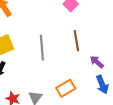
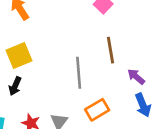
gray line: (42, 48) -> (79, 73), moved

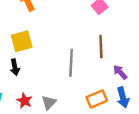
black arrow: (15, 86) -> (15, 67), turned -42
orange rectangle: (97, 110) -> (97, 99), moved

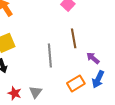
blue arrow: (123, 97) -> (98, 79), turned 48

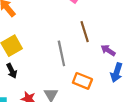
orange rectangle: (76, 83) -> (82, 81), moved, turned 60

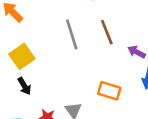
gray line: (61, 53) -> (72, 34), moved

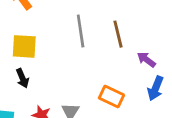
yellow square: (22, 56) -> (24, 46), turned 30

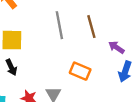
orange rectangle: (111, 96) -> (80, 71), moved

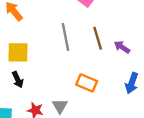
purple arrow: (116, 47) -> (122, 47), moved

